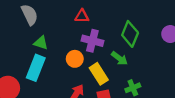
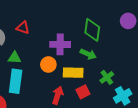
red triangle: (82, 16) -> (23, 28), moved, turned 32
yellow rectangle: (99, 74) -> (73, 73), turned -42

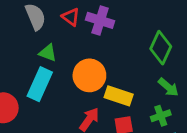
purple cross: (60, 44) -> (100, 20), moved
green arrow: (88, 54) -> (168, 87), moved
orange circle: (48, 65) -> (89, 75), size x1.5

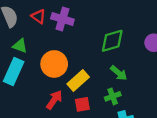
green diamond: (161, 48) -> (112, 41), turned 50
yellow rectangle: (119, 96) -> (78, 81), turned -60

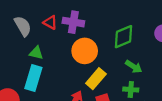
orange circle: (54, 64) -> (85, 51), moved
green cross: (113, 96) -> (131, 90), turned 32

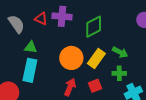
green diamond: (123, 37) -> (94, 27), moved
orange circle: (85, 51) -> (71, 58), moved
yellow rectangle: (96, 79) -> (96, 59), moved

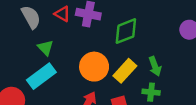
green triangle: (31, 47) -> (45, 48), turned 32
green arrow: (120, 52) -> (155, 66), turned 35
cyan rectangle: (30, 70) -> (41, 76), turned 35

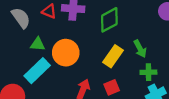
green triangle: (45, 48) -> (38, 44), turned -35
orange circle: (94, 67) -> (66, 53), moved
green cross: (151, 92) -> (148, 72), moved

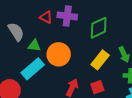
gray semicircle: (21, 18) -> (16, 32), moved

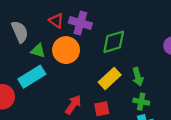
orange circle: (59, 54) -> (66, 50), moved

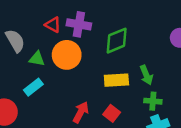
cyan rectangle: (32, 77) -> (33, 87), size x0.7
yellow rectangle: (110, 78) -> (116, 80), turned 45
red square: (102, 109) -> (112, 113), turned -35

